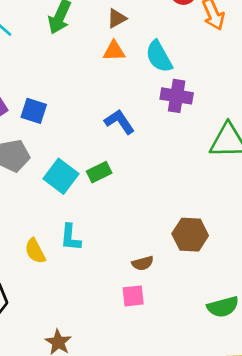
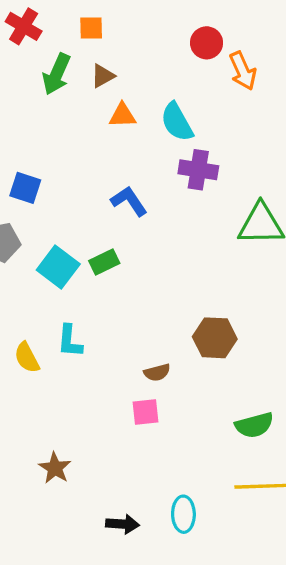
brown triangle: (117, 18) -> (103, 76), moved

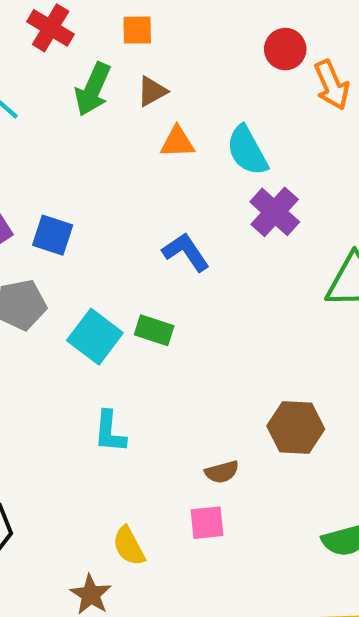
purple cross: (198, 170) -> (275, 212), turned 33
green rectangle: (104, 262) -> (154, 330), turned 44
yellow semicircle: (27, 358) -> (129, 546), moved

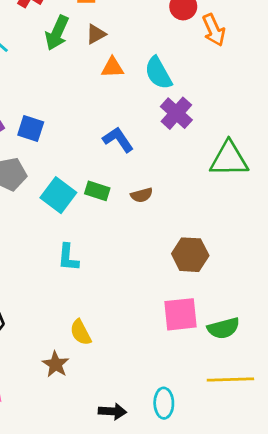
brown semicircle: (222, 472) -> (142, 195), moved
pink square: (207, 523) -> (180, 314), moved, size x1.5

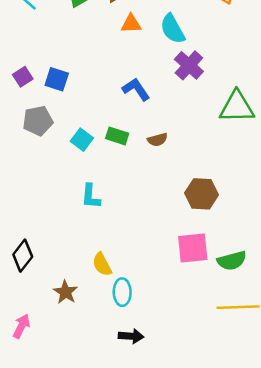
cyan square: (58, 195) -> (82, 140), size x0.7
brown star: (56, 364) -> (65, 292), moved
cyan ellipse: (164, 403) -> (122, 292), moved

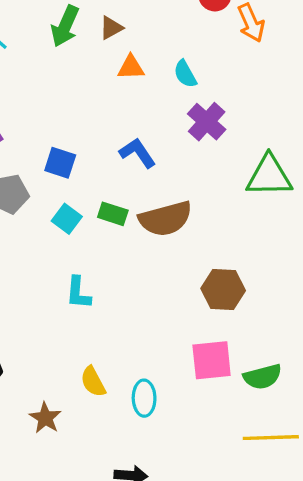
cyan semicircle: (173, 29) -> (185, 74), size x0.7
blue square: (57, 79) -> (60, 163), moved
brown semicircle: (157, 140) -> (165, 219), size x2.0
cyan ellipse: (122, 292) -> (144, 398), moved

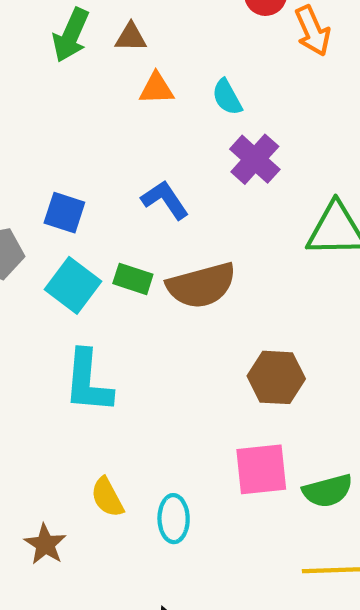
brown triangle: (111, 28) -> (131, 37), turned 30
cyan square: (67, 219) -> (73, 285), size x1.4
cyan L-shape: (78, 293) -> (88, 382), size x1.5

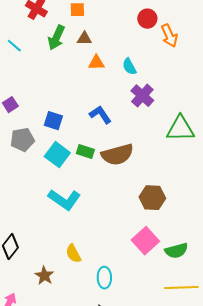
cyan L-shape: (88, 382) -> (64, 200), turned -60
pink square: (261, 469) -> (145, 241), turned -36
cyan ellipse: (174, 519) -> (104, 278), moved

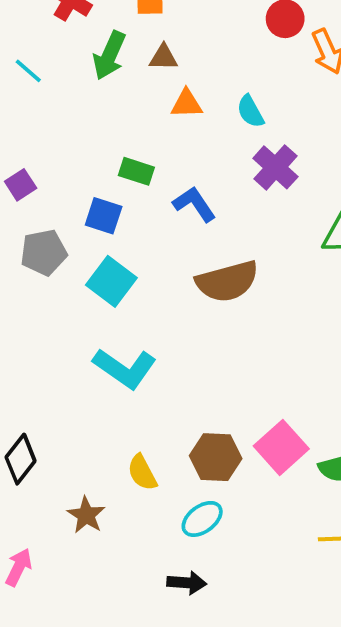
green rectangle: (85, 152) -> (136, 171), moved
brown hexagon: (152, 198) -> (216, 457), moved
cyan ellipse: (104, 278) -> (202, 519), turned 55

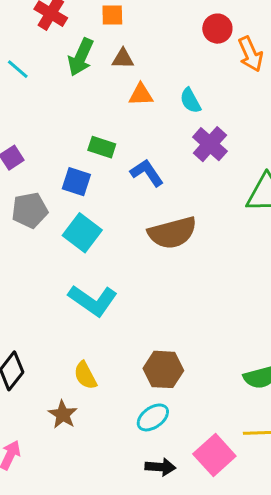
pink square: (281, 447) -> (214, 455), moved
yellow semicircle: (142, 473) -> (85, 375), moved
black arrow: (187, 583) -> (160, 467), moved

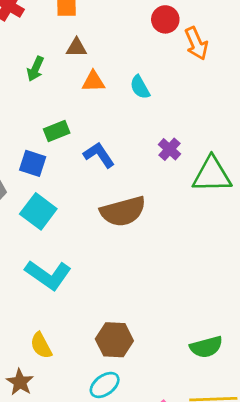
green arrow: (81, 57) -> (35, 69), moved, size x0.7
purple cross: (210, 144) -> (170, 149), moved, size x0.7
green rectangle: (102, 147) -> (57, 131), turned -40

